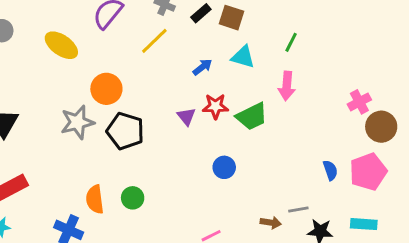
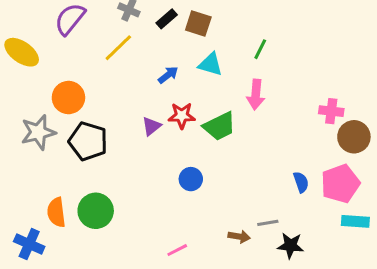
pink cross: (359, 102) -> (331, 111), turned 35
purple triangle: (186, 116) -> (152, 126), turned 30
green circle: (133, 198) -> (96, 211), size x1.5
cyan rectangle: (364, 224) -> (355, 221), moved

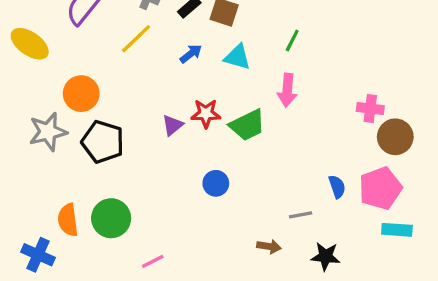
blue arrow: (168, 75) -> (191, 54), moved
gray line: (268, 223) -> (301, 215), moved
pink line: (177, 250) -> (153, 261), moved

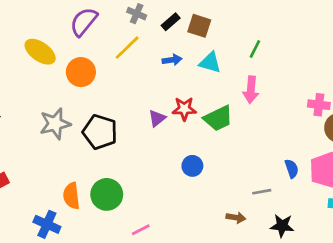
blue arrow: (191, 54) -> (172, 60), turned 30
orange circle: (81, 94) -> (81, 72), moved

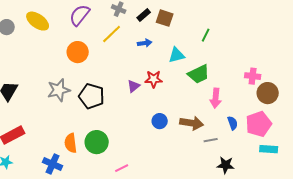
yellow ellipse: (40, 52) -> (38, 21), moved
cyan triangle: (210, 63) -> (177, 55), moved, turned -30
pink arrow: (251, 90) -> (216, 98), moved
green trapezoid: (218, 118) -> (199, 74), moved
brown arrow: (236, 218) -> (192, 123), moved, size x1.6

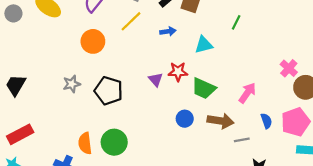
green trapezoid: (199, 74) -> (204, 88), moved, turned 50
pink cross: (253, 76) -> (289, 68), turned 35
purple triangle: (134, 86) -> (156, 79), turned -32
gray star: (59, 90) -> (72, 84), size x0.7
pink arrow: (216, 98) -> (247, 93), turned -150

